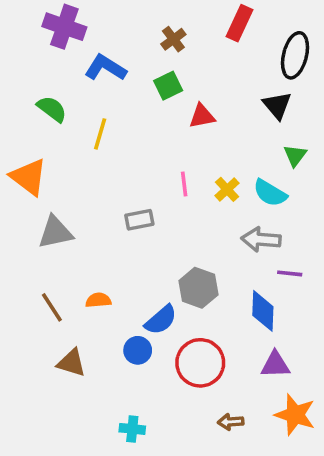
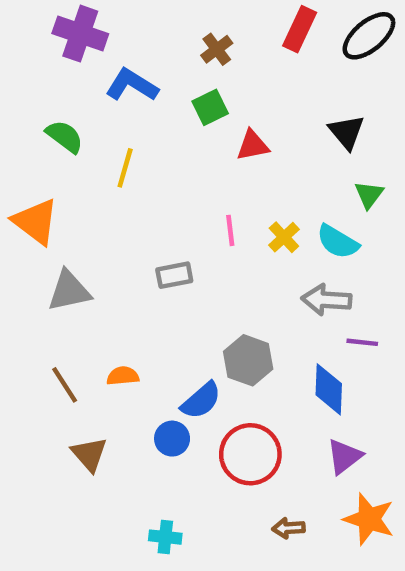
black ellipse: (295, 55) -> (369, 36), moved, turned 36
brown triangle: (72, 363) -> (89, 454), turned 32
purple triangle: (275, 365) -> (344, 456), turned -36

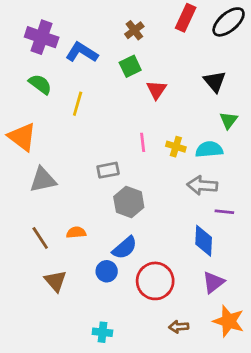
purple cross: (80, 34) -> (42, 37), moved
red triangle: (253, 145) -> (157, 90), turned -45
yellow cross: (284, 237) -> (176, 147), turned -30
cyan semicircle: (338, 242) -> (209, 149), turned 144
gray hexagon: (248, 360) -> (129, 202), moved

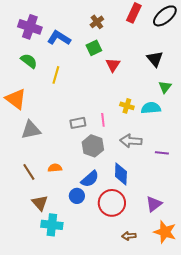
pink line: (143, 142) -> (103, 120), moved
gray arrow: (202, 185) -> (131, 141), moved
blue diamond: (204, 241) -> (121, 174), moved
cyan cross: (102, 332) -> (52, 225), moved, size x1.5

